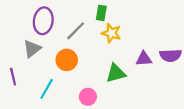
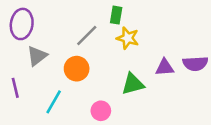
purple ellipse: (43, 21) -> (22, 24), moved

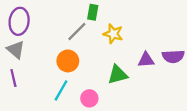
green rectangle: (116, 15) -> (93, 12), moved
gray triangle: (37, 56) -> (16, 50), moved, turned -42
cyan line: (54, 102) -> (61, 90), moved

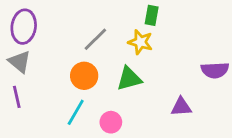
green rectangle: (93, 12) -> (152, 15), moved
purple triangle: (146, 60) -> (181, 107), moved
green triangle: (118, 75) -> (129, 79), moved

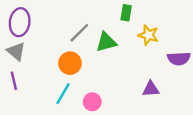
yellow star: (140, 42) -> (148, 35), moved
green triangle: (129, 79) -> (106, 42), moved

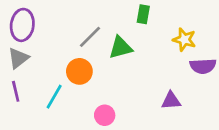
yellow star: (148, 35) -> (184, 40), moved
gray triangle: (16, 51) -> (18, 58), turned 42
cyan line: (63, 94) -> (54, 97), moved

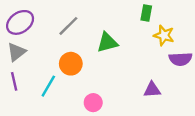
green rectangle: (143, 14) -> (146, 13), moved
purple ellipse: (22, 25) -> (20, 22), turned 48
gray line: (90, 37) -> (68, 26), moved

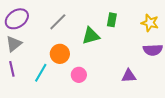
green rectangle: (146, 13) -> (112, 20), moved
yellow star: (164, 35) -> (150, 23), moved
pink circle: (93, 103) -> (79, 75), moved

